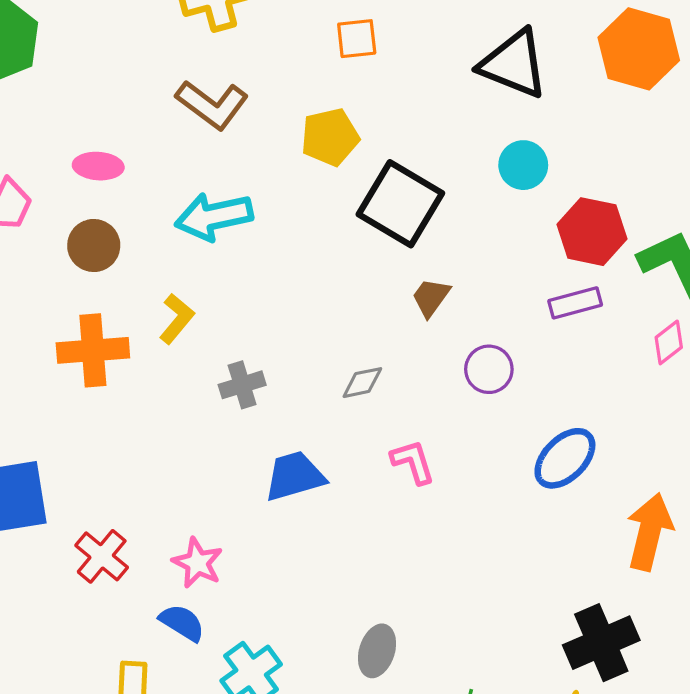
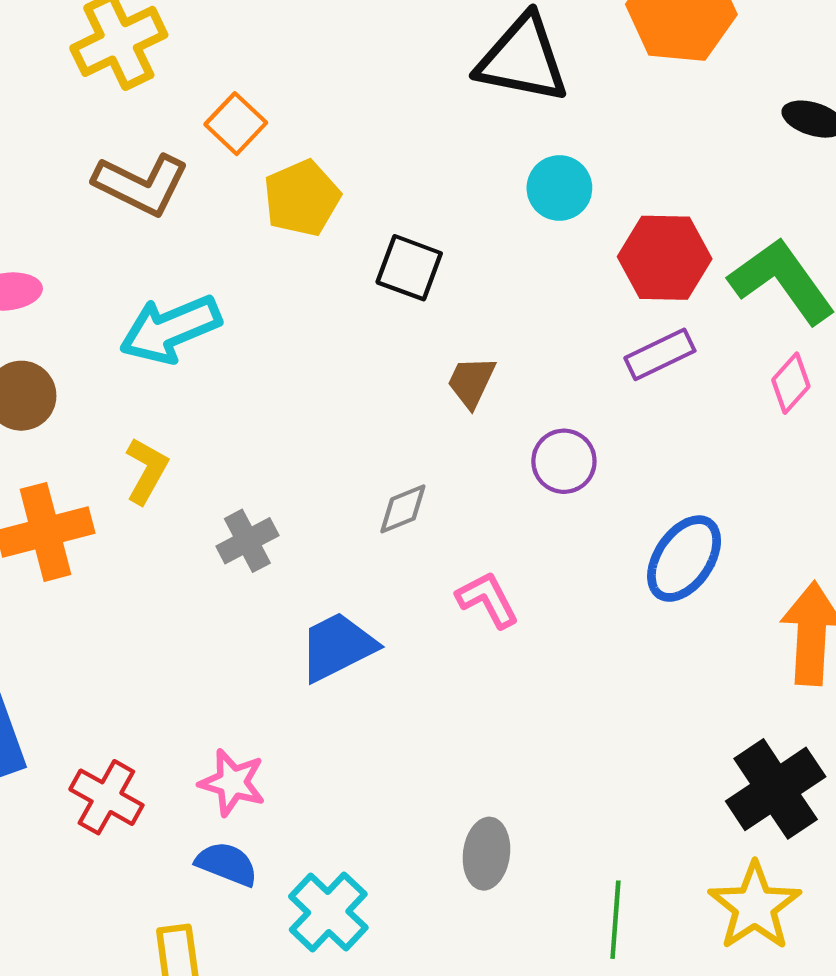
orange square: (357, 39) -> (236, 124), moved, turned -30
black square: (400, 204) -> (409, 268), size x0.6

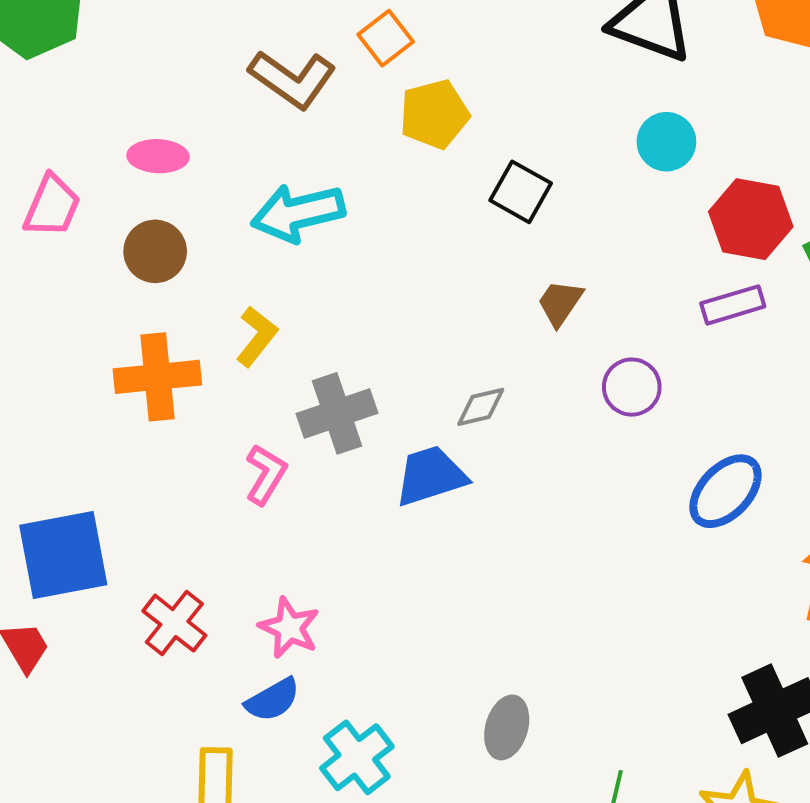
gray cross: (247, 541) -> (337, 413), size x1.4
pink L-shape: (488, 600) -> (266, 474), moved, turned 50
blue trapezoid: (337, 647) -> (431, 476), moved
blue semicircle: (227, 864) -> (273, 700), turned 120

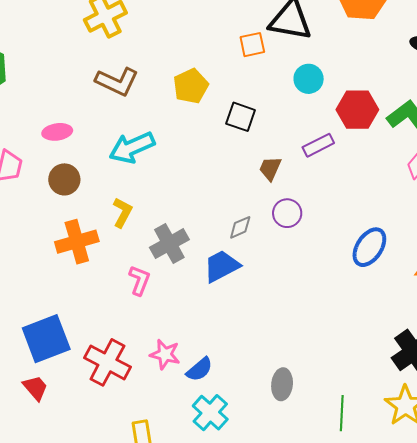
orange square: (386, 38) -> (252, 45), moved, turned 36
purple rectangle: (733, 305) -> (318, 145), moved
purple circle: (632, 387) -> (287, 213), moved
red cross: (174, 623) -> (107, 362), size x1.4
blue semicircle: (273, 700) -> (199, 369), moved

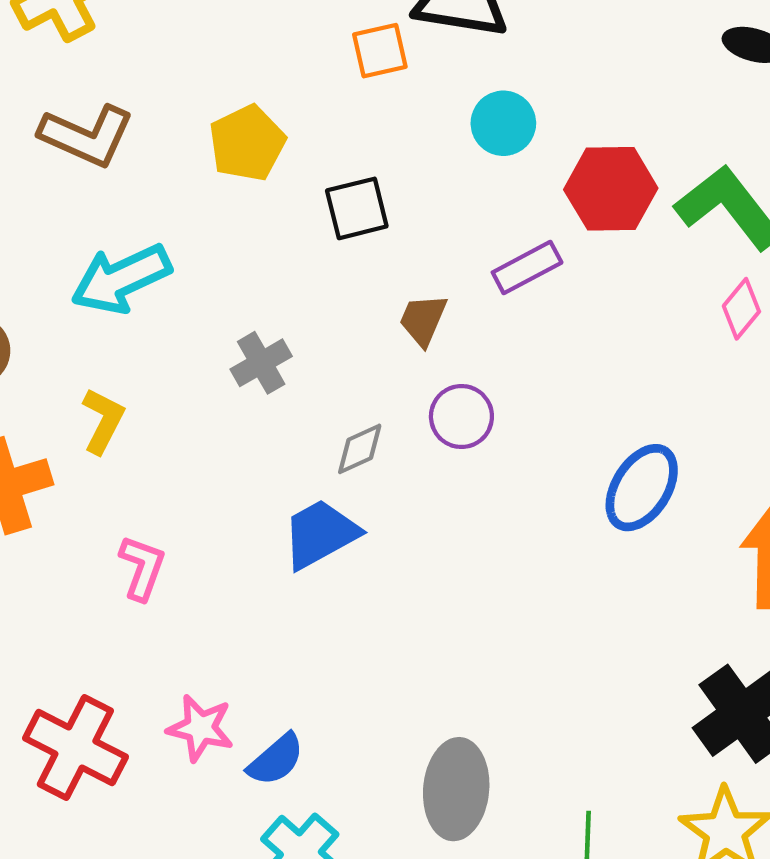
black square: (241, 117) -> (357, 208), turned -32
gray cross: (169, 244) -> (261, 363), moved, size x0.7
gray ellipse: (282, 384) -> (456, 789), size x1.4

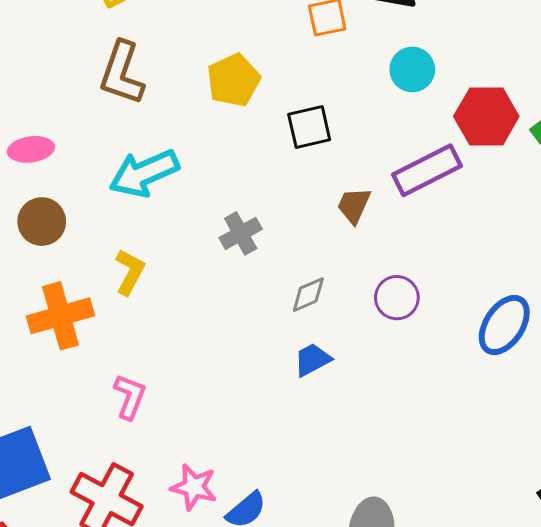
brown L-shape: (87, 136) -> (122, 73), turned 84
purple rectangle: (527, 267) -> (427, 170), size x1.4
purple circle: (461, 417) -> (397, 298), moved
blue trapezoid: (320, 534) -> (312, 360), moved, size x0.7
pink L-shape: (142, 568) -> (130, 397), moved

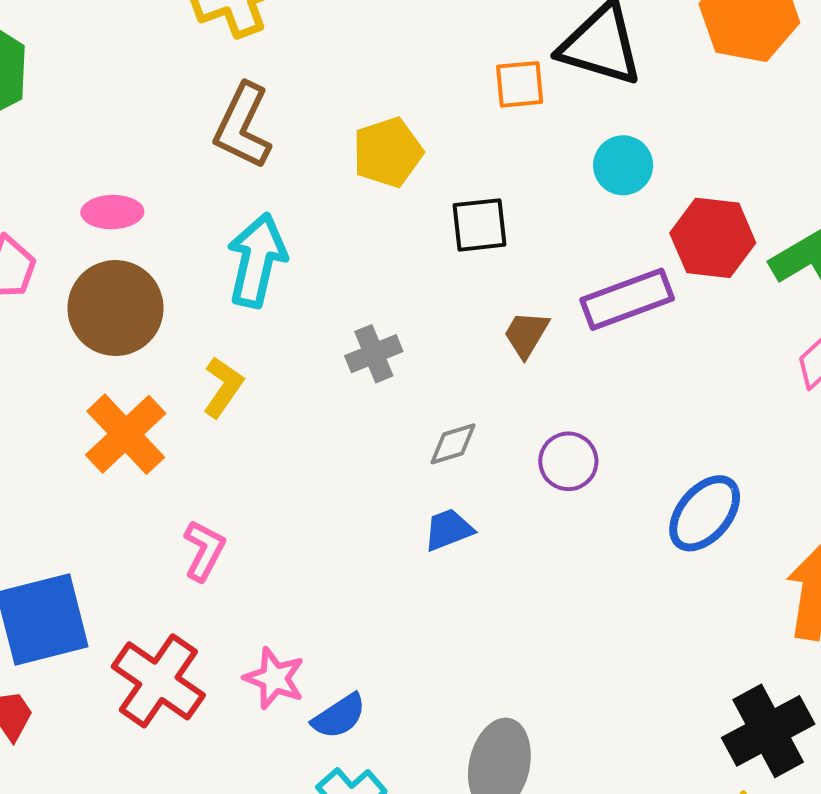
cyan arrow: (144, 173) -> (257, 260), turned 120
brown circle: (42, 222) -> (115, 308), size x1.5
orange cross: (60, 316) -> (126, 434), turned -34

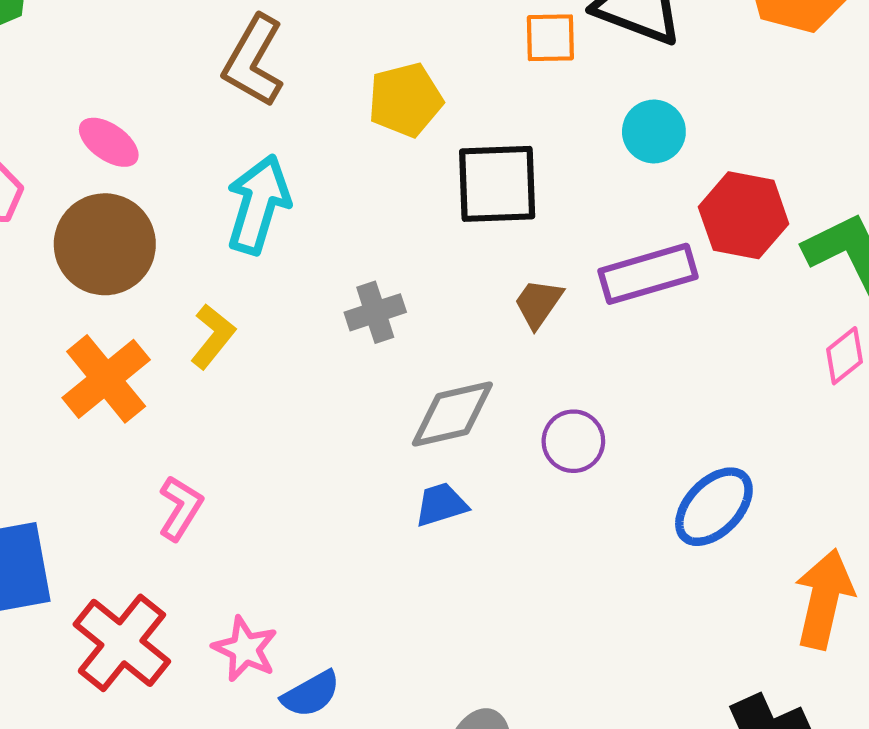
pink ellipse: (112, 212) -> (109, 142), turned 32
black square: (479, 225) -> (497, 184), size x1.4
gray diamond: (453, 444) -> (452, 414), size x1.6

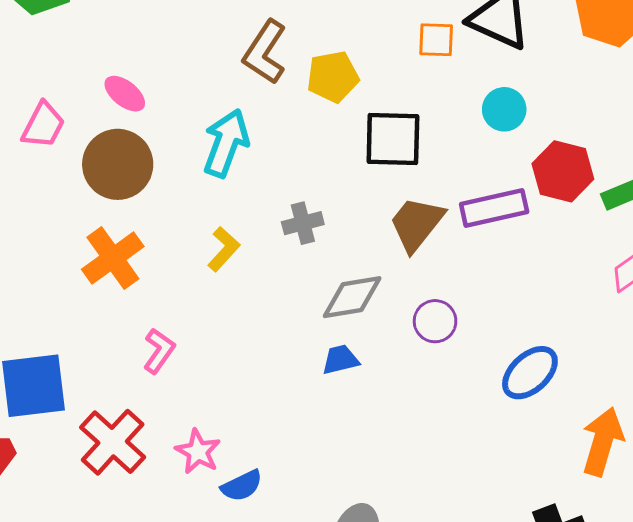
brown L-shape: (254, 61) -> (265, 52), moved
brown trapezoid: (538, 303) -> (417, 224), size x1.6
yellow L-shape: (213, 336) -> (224, 249), moved

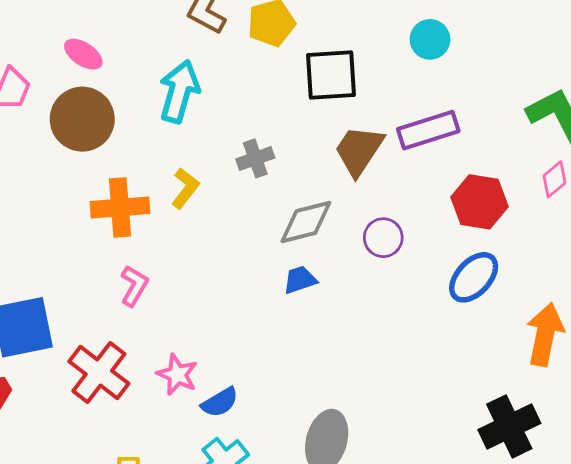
red hexagon: (563, 171) -> (480, 202), moved
orange cross: (113, 258) -> (120, 207), moved, turned 36

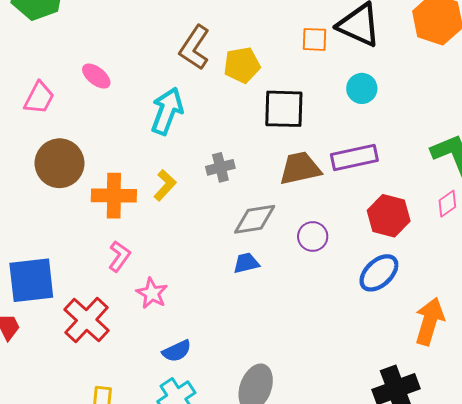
brown circle: (82, 119) -> (60, 163), moved
brown trapezoid: (359, 150) -> (300, 168), turned 39
pink star: (177, 375) -> (152, 293), moved

